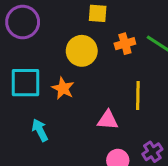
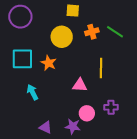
purple cross: (152, 152) -> (111, 107), turned 32

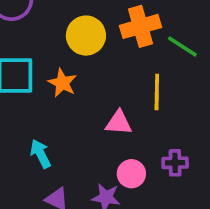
orange cross: (92, 32) -> (140, 26), size x1.5
green line: (115, 32) -> (182, 46), moved
cyan arrow: (32, 92) -> (40, 154), moved

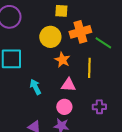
orange star: (62, 83) -> (62, 60), moved
cyan arrow: (40, 154) -> (35, 87), moved
pink circle: (131, 174) -> (64, 107), moved

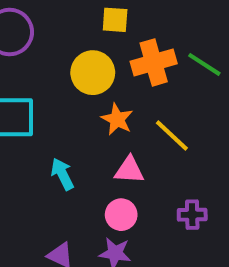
green line: (103, 43) -> (204, 64), moved
yellow line: (89, 68) -> (172, 136), turned -48

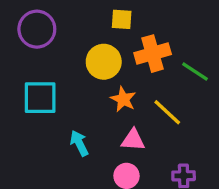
green line: (204, 64) -> (195, 72), moved

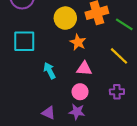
yellow line: (167, 112) -> (119, 56), moved

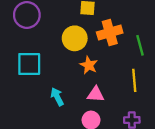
green line: (124, 24) -> (140, 45), turned 42
yellow line: (119, 56) -> (134, 80), turned 42

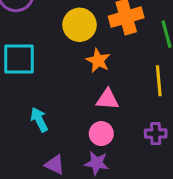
cyan arrow: (57, 97) -> (39, 120), moved

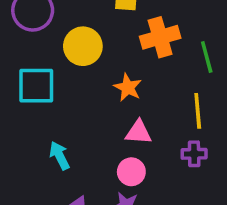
yellow circle: (80, 25) -> (83, 46), moved
purple cross: (156, 134) -> (194, 154), moved

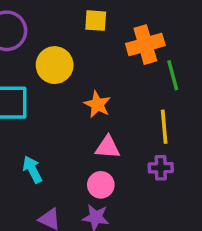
orange cross: (160, 37) -> (145, 45), moved

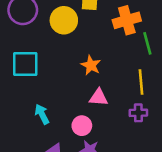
yellow circle: (55, 65) -> (64, 20), moved
pink circle: (101, 185) -> (82, 126), moved

